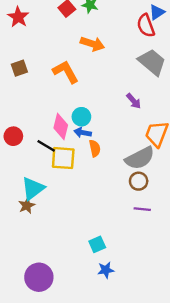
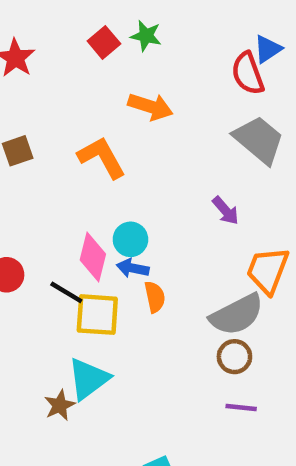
cyan triangle: (33, 188) -> (88, 379), moved
brown star: (27, 205) -> (60, 405), moved

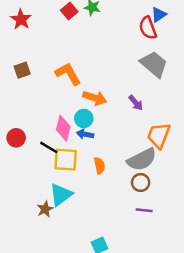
orange arrow: (150, 107) -> (95, 98), moved
orange semicircle: (155, 297) -> (99, 166), moved

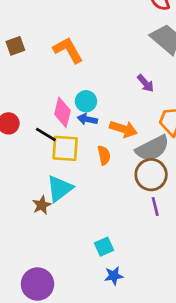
orange arrow: (95, 98) -> (123, 129), moved
brown circle: (141, 183) -> (151, 175), size x1.5
purple line: (144, 210) -> (155, 207), turned 70

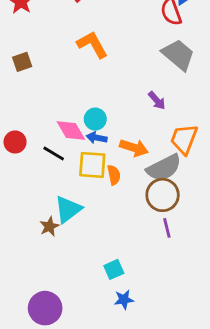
orange L-shape: (68, 50) -> (92, 45), moved
pink diamond: (62, 112) -> (71, 131), turned -44
yellow square: (65, 148) -> (92, 165), moved

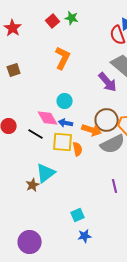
orange L-shape: (92, 45) -> (63, 58), turned 55
purple arrow: (157, 100) -> (108, 82), moved, size x1.5
cyan circle: (95, 119) -> (65, 101), moved
brown circle: (163, 195) -> (107, 120), moved

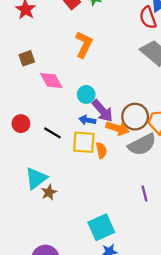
purple arrow: (108, 82) -> (102, 111), moved
pink diamond: (48, 118) -> (51, 80), moved
cyan triangle: (46, 173) -> (36, 178), moved
cyan square: (78, 215) -> (101, 227), size x1.6

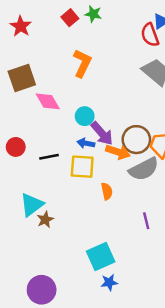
brown square: (27, 58) -> (22, 78), size x1.6
black line: (52, 133) -> (49, 157), turned -42
orange semicircle: (101, 150) -> (107, 191), moved

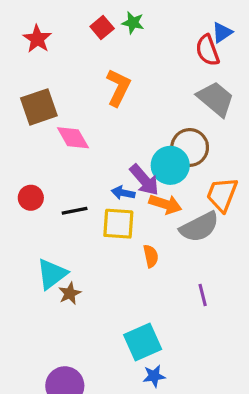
cyan circle: (85, 116) -> (170, 165), moved, size x1.5
brown circle: (136, 140) -> (190, 147), moved

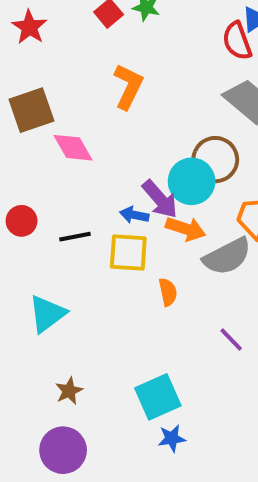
brown star: (70, 293) -> (69, 391), moved
purple line: (203, 295) -> (231, 339), turned -30

